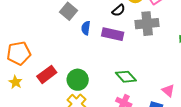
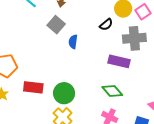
purple rectangle: (113, 34) -> (119, 61), moved
red rectangle: (47, 74) -> (33, 87), turned 42

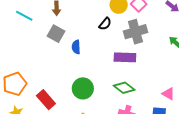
red rectangle: (33, 87) -> (46, 100), turned 54
green circle: (64, 93) -> (83, 88), moved

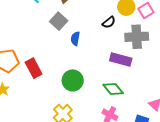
red rectangle: (46, 100) -> (34, 68), moved

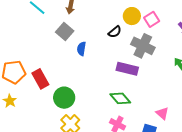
gray cross: (137, 37) -> (143, 46), turned 30
green circle: (73, 80) -> (64, 98), moved

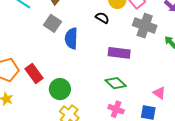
black semicircle: (115, 32) -> (102, 18), turned -104
gray cross: (143, 46) -> (145, 26), moved
blue semicircle: (82, 49) -> (71, 38), size x1.5

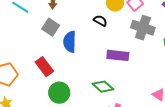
red rectangle: (34, 73) -> (44, 67), moved
green diamond: (116, 83) -> (103, 87), moved

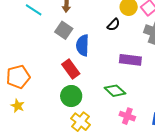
black semicircle: (100, 21) -> (114, 25), turned 104
red rectangle: (44, 67) -> (71, 69), moved

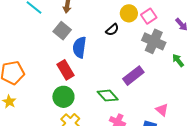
purple rectangle: (130, 60) -> (133, 76), moved, turned -50

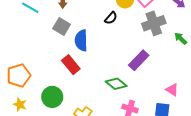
gray cross: (154, 41) -> (154, 23), turned -35
green circle: (63, 97) -> (52, 97), moved

